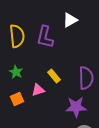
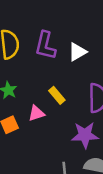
white triangle: (70, 20) -> (77, 52), moved

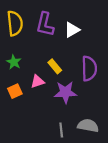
purple star: (85, 135) -> (65, 92), moved

